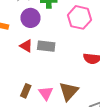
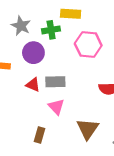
pink triangle: (46, 93) -> (56, 107), moved

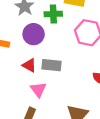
pink triangle: (56, 107) -> (38, 90), moved

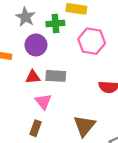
red triangle: (29, 65) -> (33, 77), turned -32

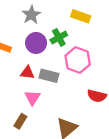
green cross: (55, 24) -> (59, 37), moved, turned -35
pink hexagon: (92, 41) -> (78, 60), moved

